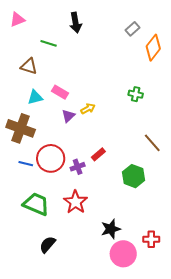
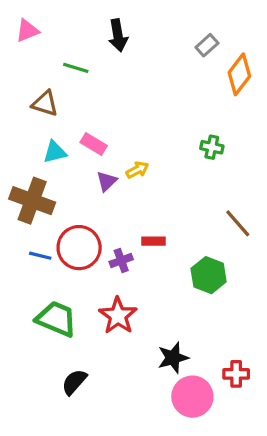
red rectangle: (98, 154) -> (154, 241), turned 40

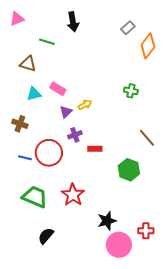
brown cross: (32, 201) -> (20, 124), size x0.6
purple cross: (121, 261) -> (75, 135), moved

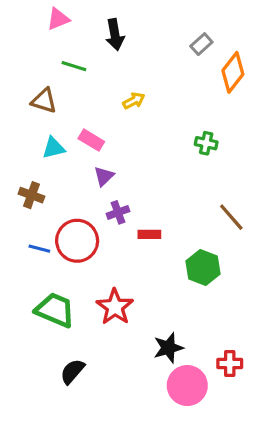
pink triangle: (17, 19) -> (58, 19), moved
yellow arrow: (85, 105) -> (134, 101), moved

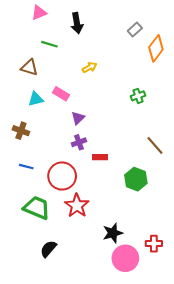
green cross: (206, 143) -> (138, 96), turned -32
purple triangle: (104, 176) -> (78, 118), moved
red circle: (77, 241) -> (62, 176), moved

